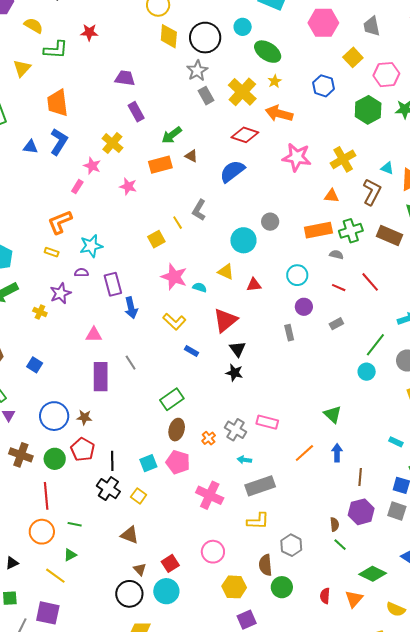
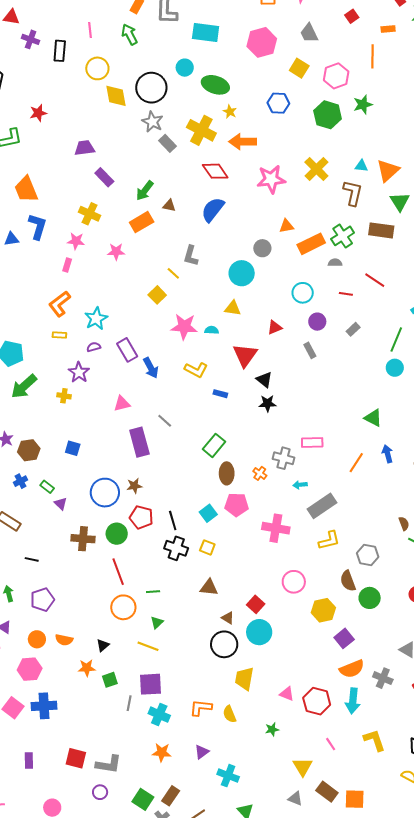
red diamond: (245, 135) -> (215, 171), turned 52
orange triangle: (332, 196) -> (286, 226), moved
red triangle: (254, 285) -> (275, 327), moved

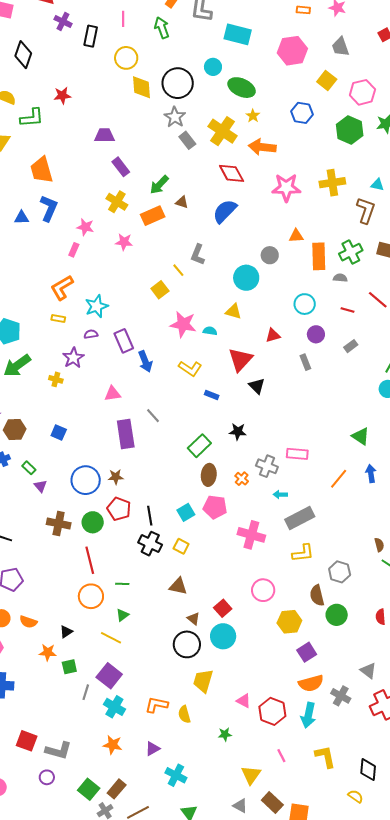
yellow cross: (316, 169) -> (332, 183), turned 30
yellow cross: (90, 214) -> (117, 202), moved
orange rectangle: (311, 244) -> (319, 256), turned -72
black star: (267, 403) -> (238, 432), moved
purple square: (150, 684) -> (109, 676), turned 35

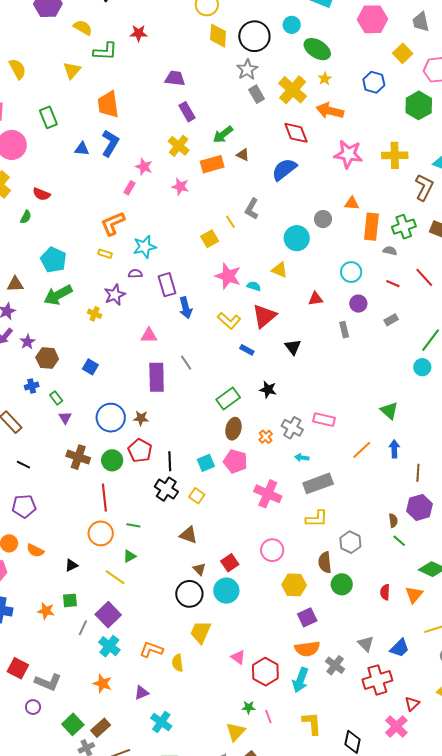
red triangle: (240, 360) -> (264, 316), moved
orange star: (48, 652) -> (46, 611), moved
green star: (225, 734) -> (249, 707), moved

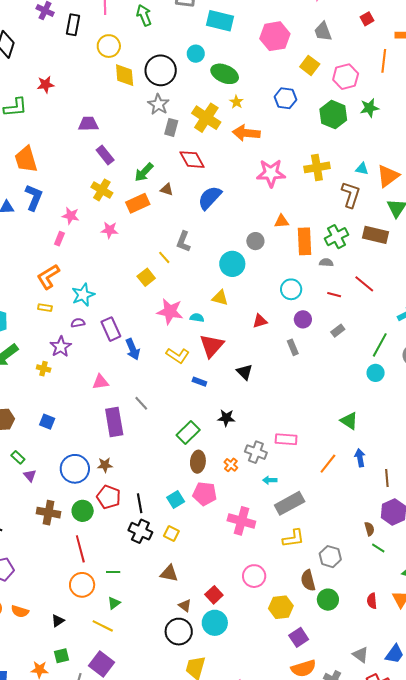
gray rectangle: (257, 94) -> (171, 127), turned 54
red diamond: (296, 133) -> (192, 160), moved

